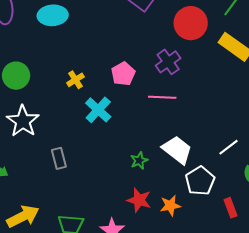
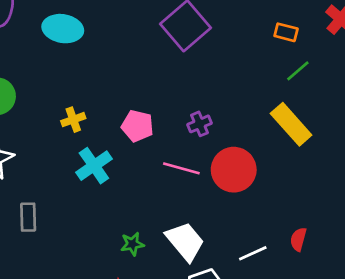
red circle: (191, 23) -> (234, 170), moved
purple cross: (168, 62) -> (200, 124), size x0.7
pink pentagon: (123, 74) -> (137, 126), turned 30

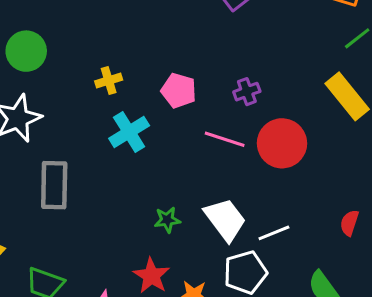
gray rectangle: (28, 217) -> (54, 185), size x1.5
white line: (253, 253) -> (274, 233), moved

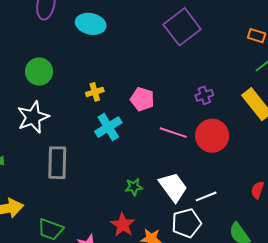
purple cross: (247, 92) -> (204, 95), moved

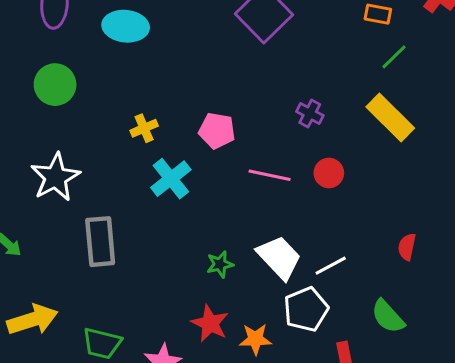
green circle: (39, 72) -> (55, 85), moved
purple cross: (204, 95) -> (310, 114), turned -36
red circle: (212, 136) -> (329, 173), size x0.6

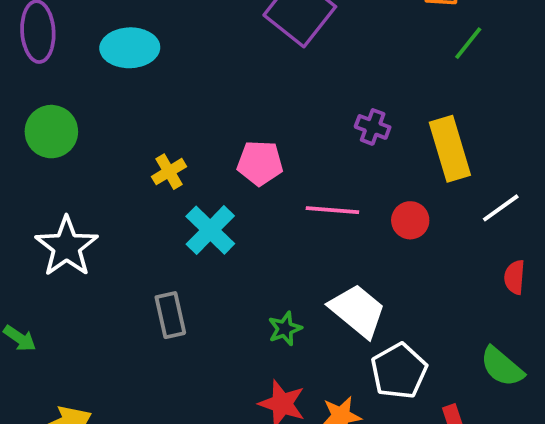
yellow rectangle: (390, 118) -> (450, 149), moved, turned 36
red circle: (329, 173) -> (410, 220), moved
gray rectangle: (100, 242) -> (170, 315), moved, size x0.7
white line: (331, 266) -> (501, 208), moved

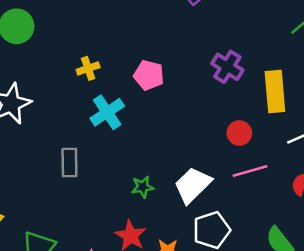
purple cross: (373, 127) -> (227, 67), size x1.4
pink line: (332, 210) -> (250, 171), moved, turned -32
white trapezoid: (357, 311) -> (193, 185), turned -96

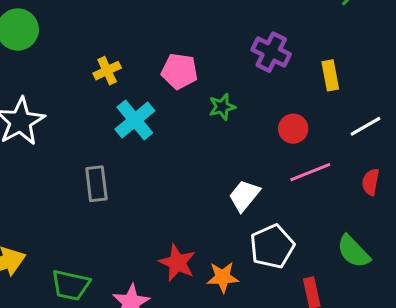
yellow rectangle: (275, 92) -> (330, 75), size x0.6
white trapezoid: (193, 185) -> (244, 196), size x0.7
green star: (143, 187) -> (222, 107), moved

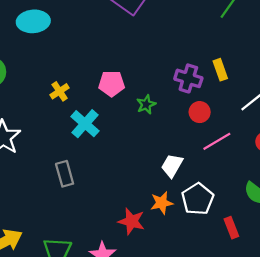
purple cross: (271, 52) -> (188, 78), moved
orange star: (223, 277) -> (162, 203), moved

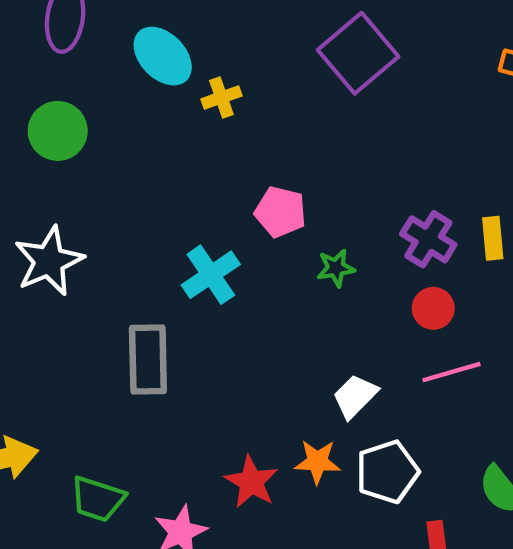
cyan ellipse: (33, 21) -> (163, 56), turned 36
yellow cross: (60, 91) -> (221, 97), moved
gray rectangle: (65, 174) -> (148, 359), size x1.4

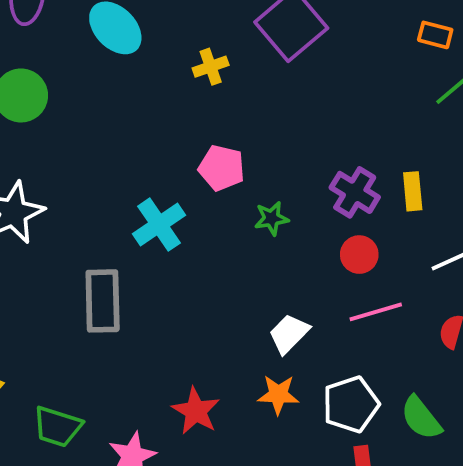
yellow cross: (221, 97) -> (211, 67), moved
orange star: (317, 462) -> (278, 395), moved
white pentagon: (387, 472) -> (351, 404), moved

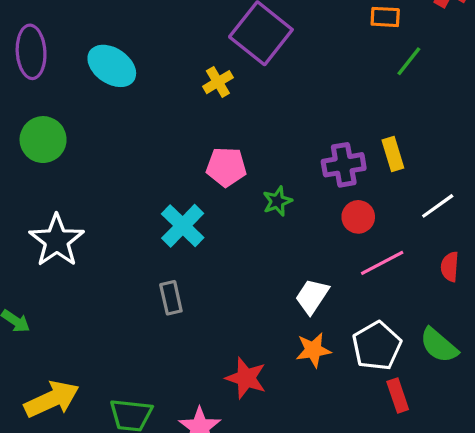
yellow cross: (211, 67) -> (218, 82), moved
purple cross: (355, 192) -> (344, 165), turned -30
gray rectangle: (103, 301) -> (171, 298), moved, size x0.6

